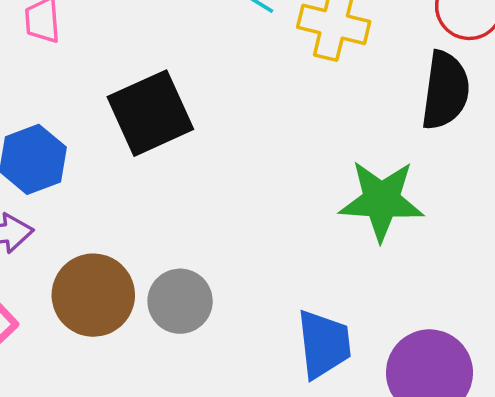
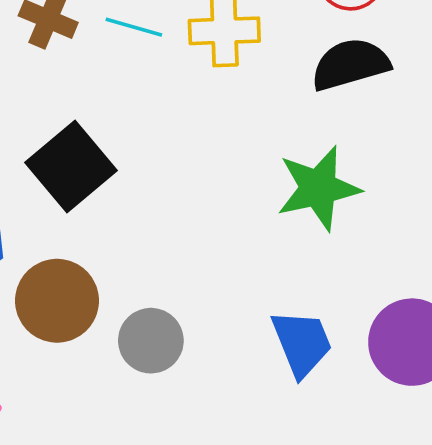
black semicircle: (445, 90) -> (350, 64), turned -98
brown circle: (93, 295) -> (57, 301), moved

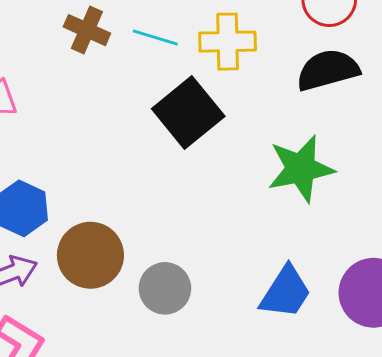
black square: (71, 167) -> (188, 113), moved
blue trapezoid: (302, 343) -> (286, 292), turned 54

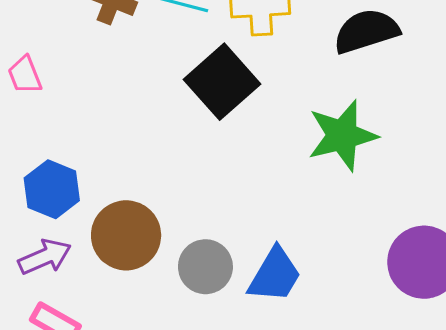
blue trapezoid: (286, 292) -> (275, 275), moved

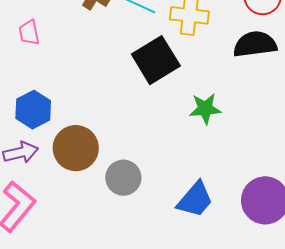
green star: (342, 135) -> (205, 109), moved, size x0.7
blue trapezoid: (275, 275) -> (195, 200), moved

